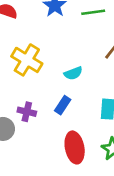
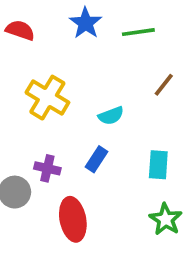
red ellipse: (75, 147) -> (73, 219), moved

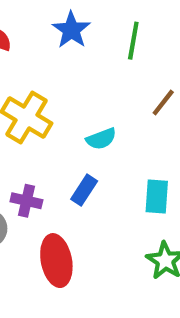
green line: (138, 32) -> (133, 41), turned -72

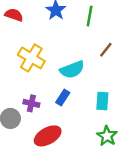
cyan semicircle: (101, 139) -> (72, 70), size x1.5
red ellipse: (56, 261) -> (48, 136), turned 72

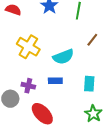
blue rectangle: (63, 98) -> (55, 81), turned 56
red ellipse: (48, 136) -> (42, 114), turned 75

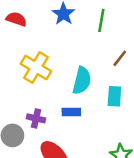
cyan semicircle: (63, 57) -> (82, 81), turned -55
cyan rectangle: (89, 84) -> (114, 96), moved

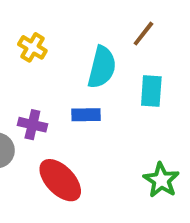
brown line: (120, 58) -> (143, 34), moved
yellow cross: (36, 67) -> (32, 47), size x0.6

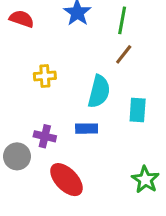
brown line: (143, 34) -> (124, 54), moved
yellow cross: (32, 47) -> (45, 76), turned -35

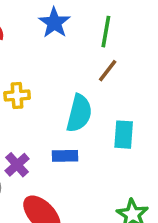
purple cross: (45, 136) -> (17, 165), turned 35

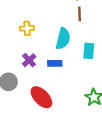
brown line: (108, 71) -> (79, 14), turned -40
purple cross: (17, 165) -> (29, 60), moved

